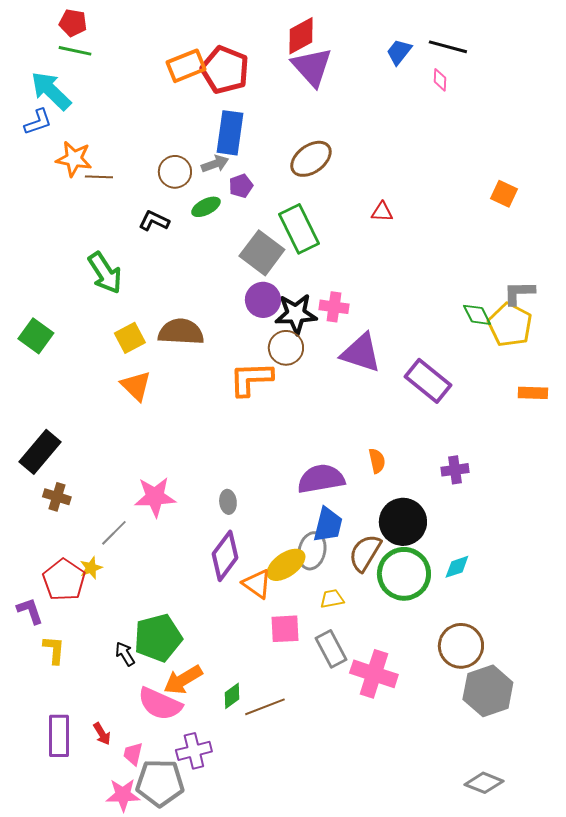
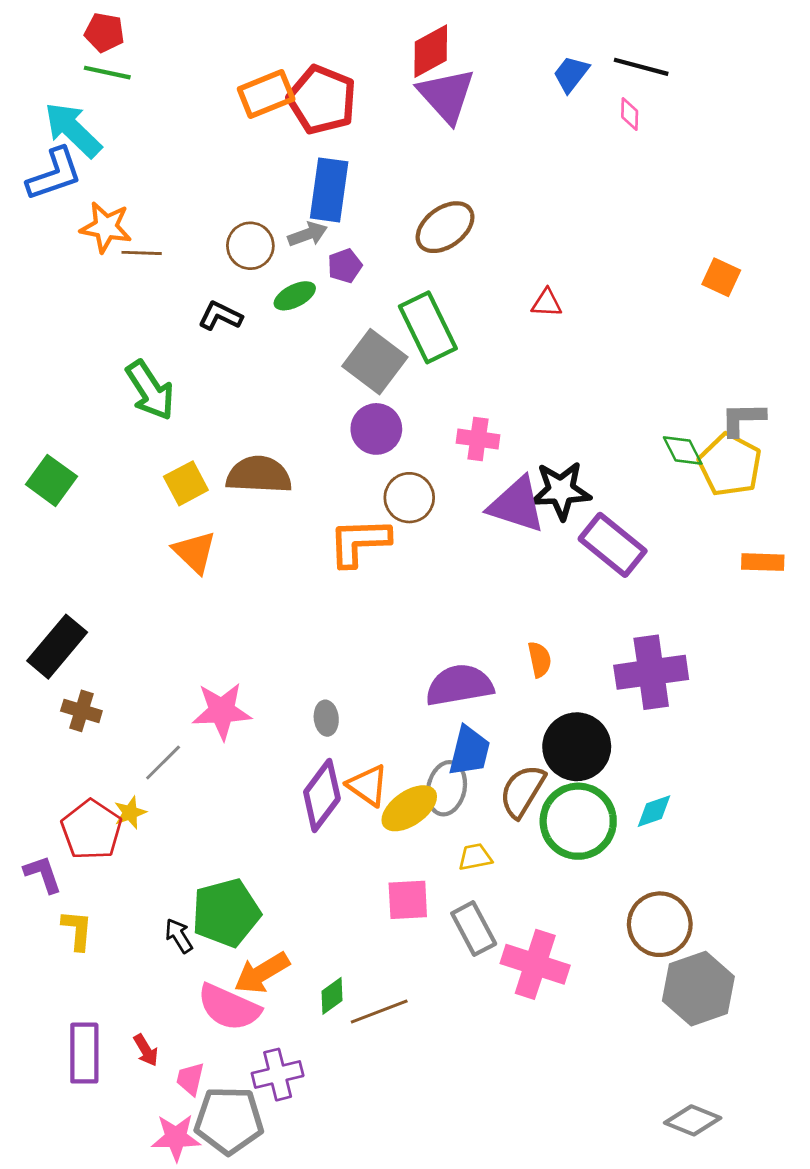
blue L-shape: (38, 122) -> (54, 174), size x1.4
black star: (296, 314) -> (561, 491), moved
purple cross: (455, 470) -> (651, 672), size x1.8
orange triangle: (257, 584) -> (368, 785), moved

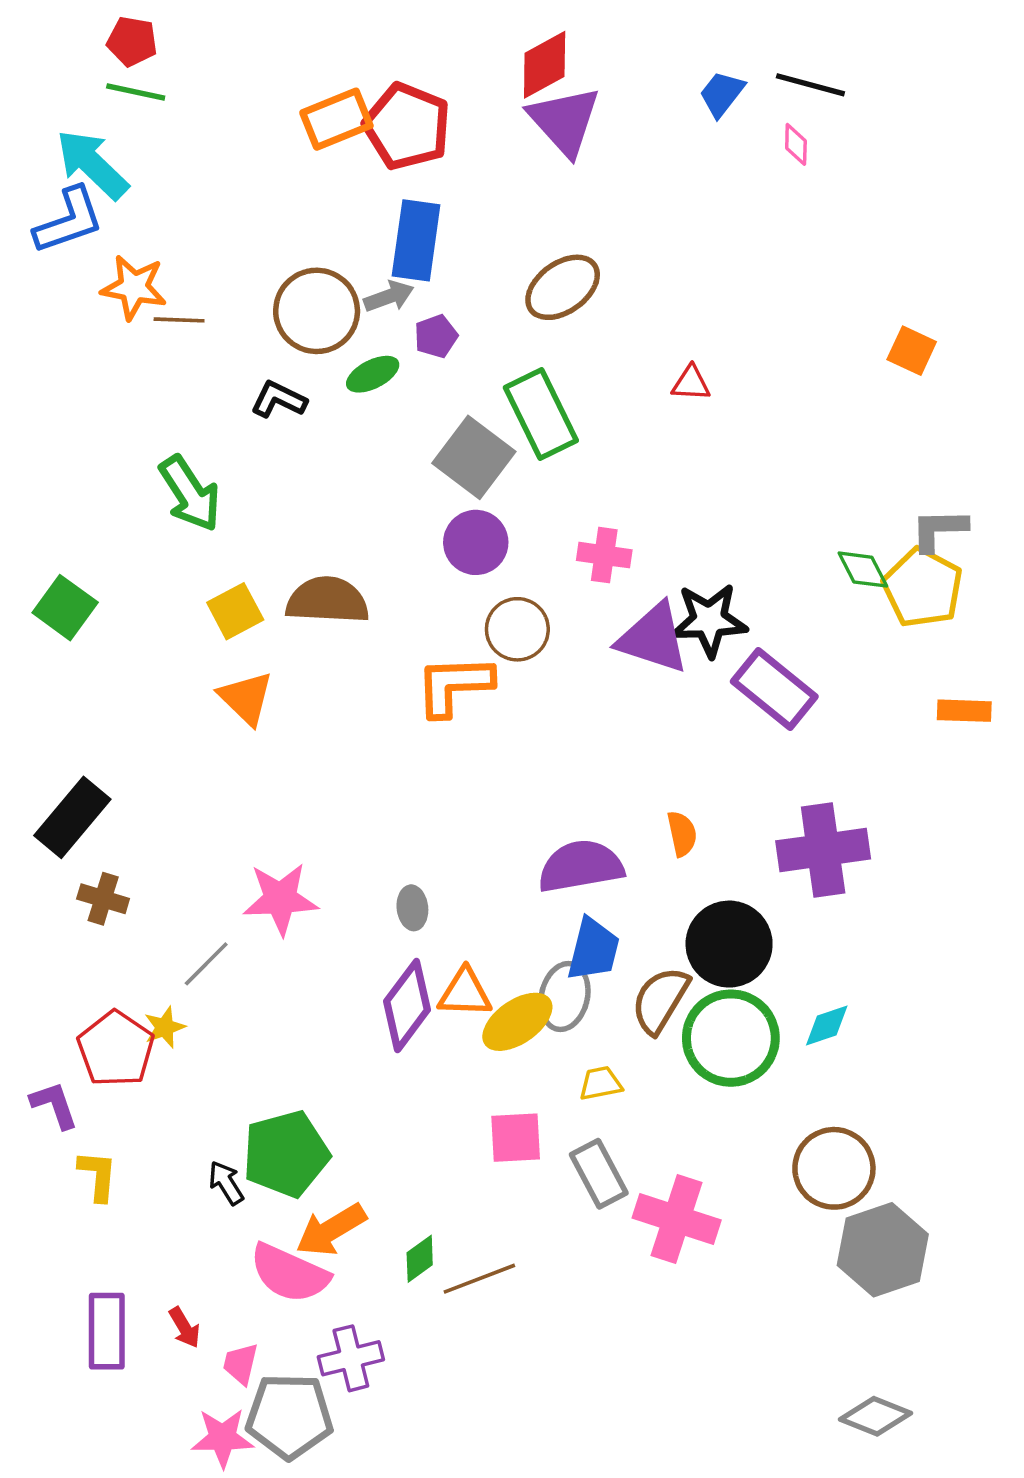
brown circle: (250, 246) -> (317, 311), size x1.4
orange triangle: (368, 785) -> (465, 993), turned -33

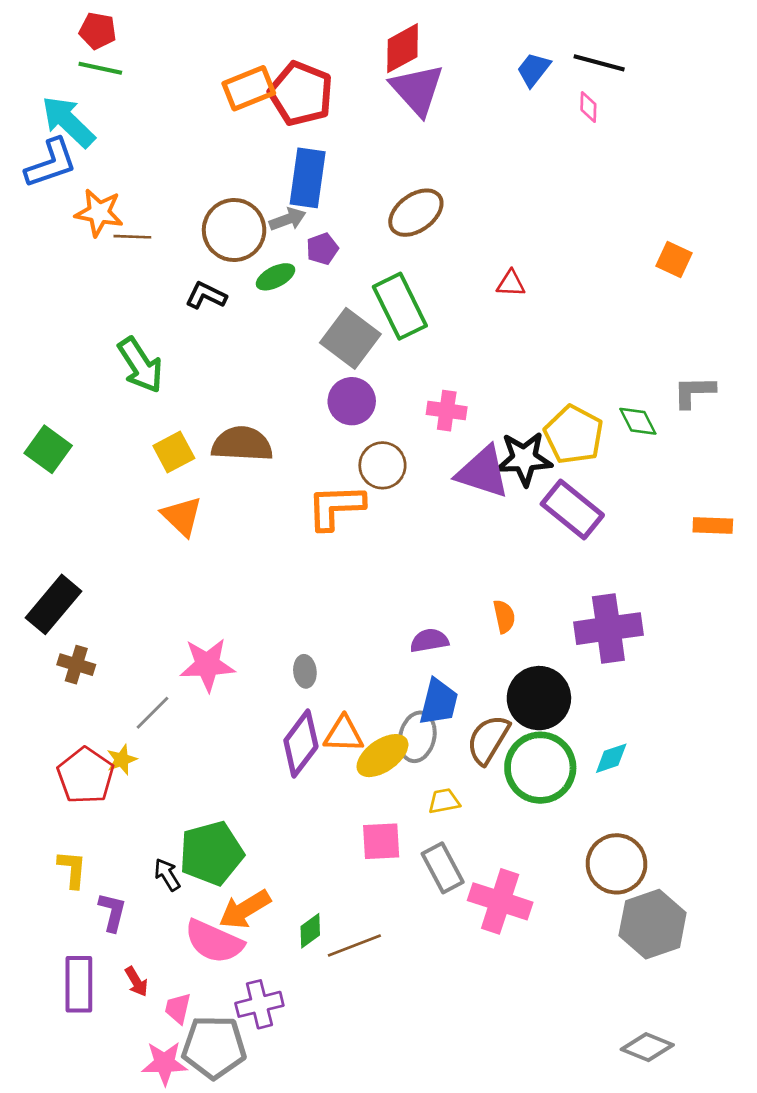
yellow pentagon: (923, 588) -> (574, 435), moved
purple semicircle: (581, 866) -> (429, 641), size x0.6
purple L-shape: (54, 1105) -> (112, 912), moved, turned 33

